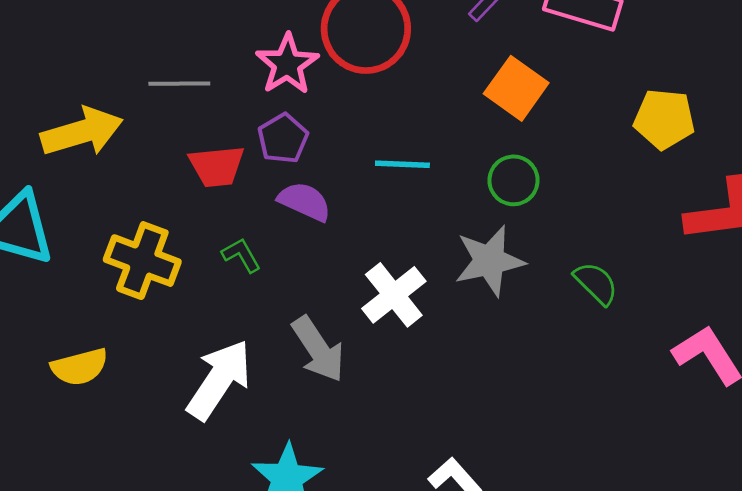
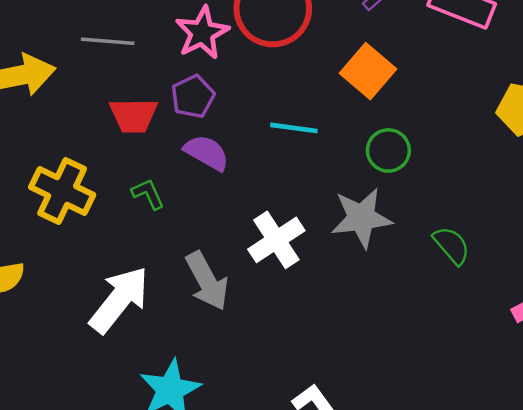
orange square: (516, 88) -> (368, 71), moved

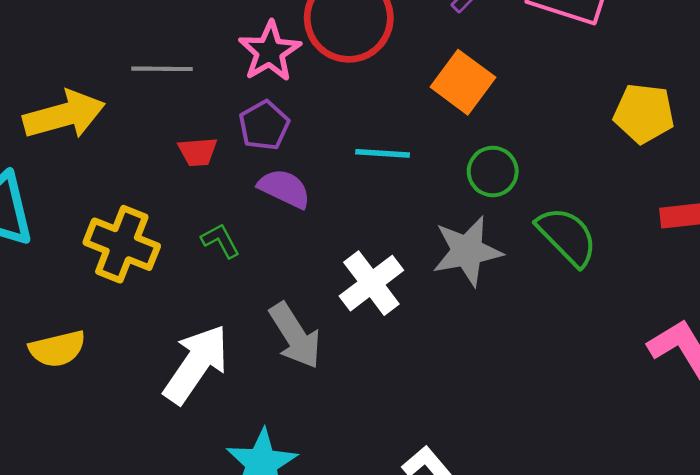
red trapezoid: (134, 115) -> (198, 152), size x0.7
green semicircle: (452, 245) -> (567, 236), moved, size x1.4

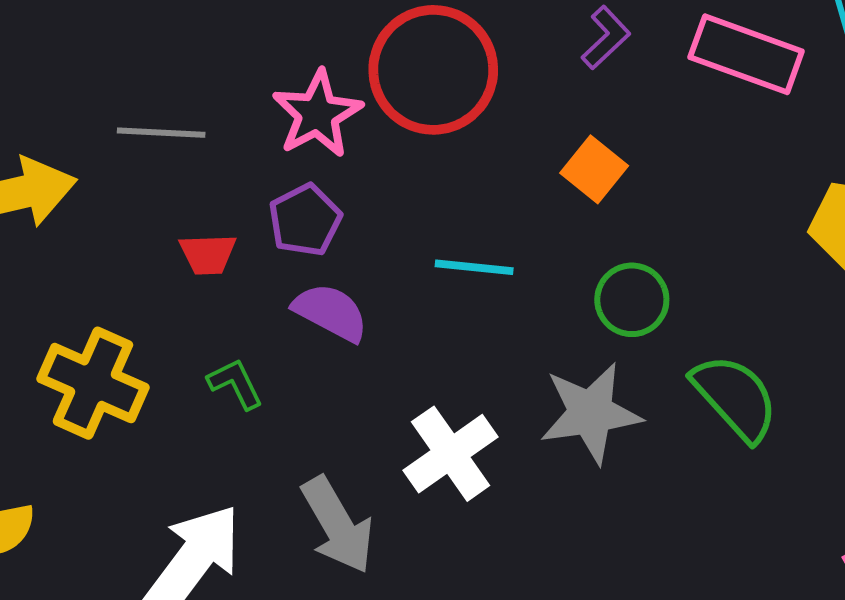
orange square: (463, 82) -> (594, 169), size x0.7

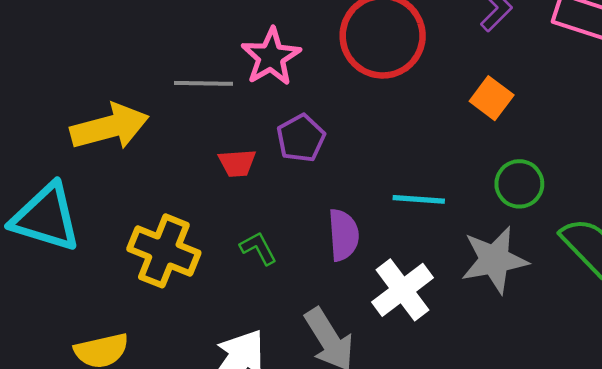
pink star: (317, 114) -> (271, 57), moved
cyan line: (474, 267) -> (419, 199), moved
purple semicircle: (331, 312) -> (343, 235), moved, turned 60

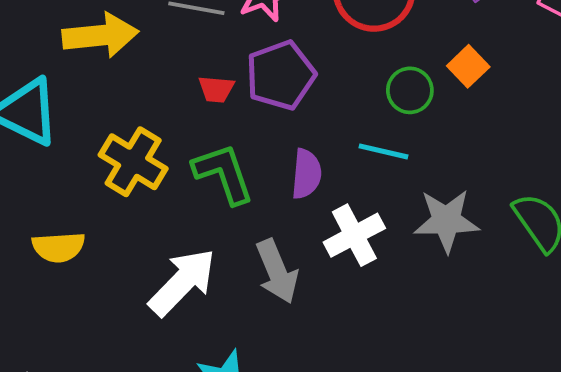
purple pentagon: (301, 138) -> (281, 75), size x1.5
green circle: (519, 184) -> (410, 90), moved
green L-shape: (258, 248) -> (223, 174), size x1.8

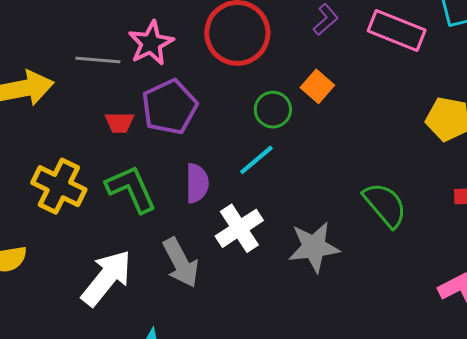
cyan line: (384, 151) -> (256, 160), turned -48
gray star: (446, 221) -> (314, 247), moved

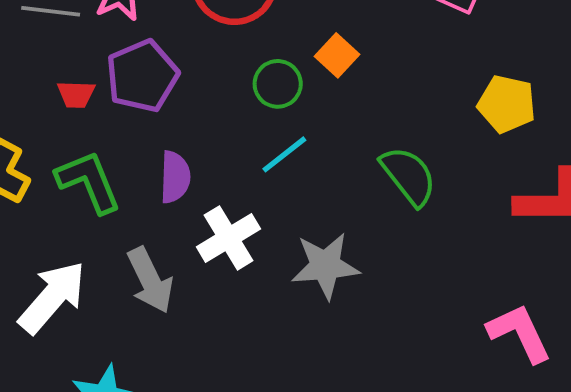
cyan line: (256, 160) -> (284, 154), moved
green semicircle: (385, 205) -> (408, 176), moved

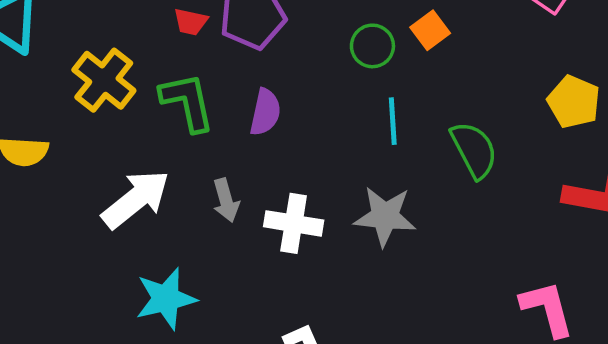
cyan line: (284, 154) -> (393, 121), moved, turned -66
white cross: (229, 238) -> (294, 223), moved, turned 30
gray arrow: (150, 280) -> (226, 200), size x0.7

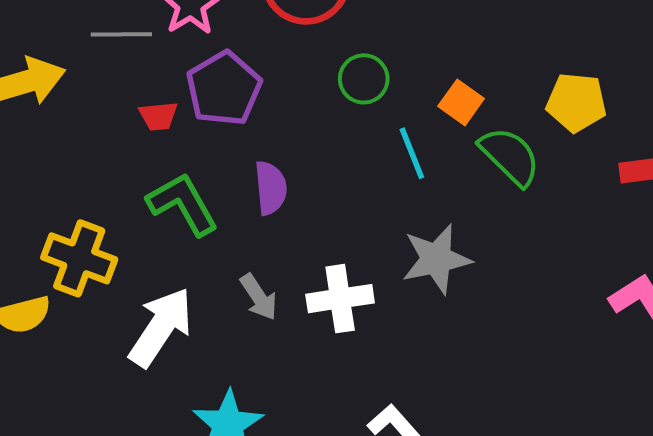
orange square: (430, 30) -> (461, 102), moved
yellow cross: (104, 80) -> (79, 258), moved
yellow pentagon: (574, 102) -> (576, 102), moved

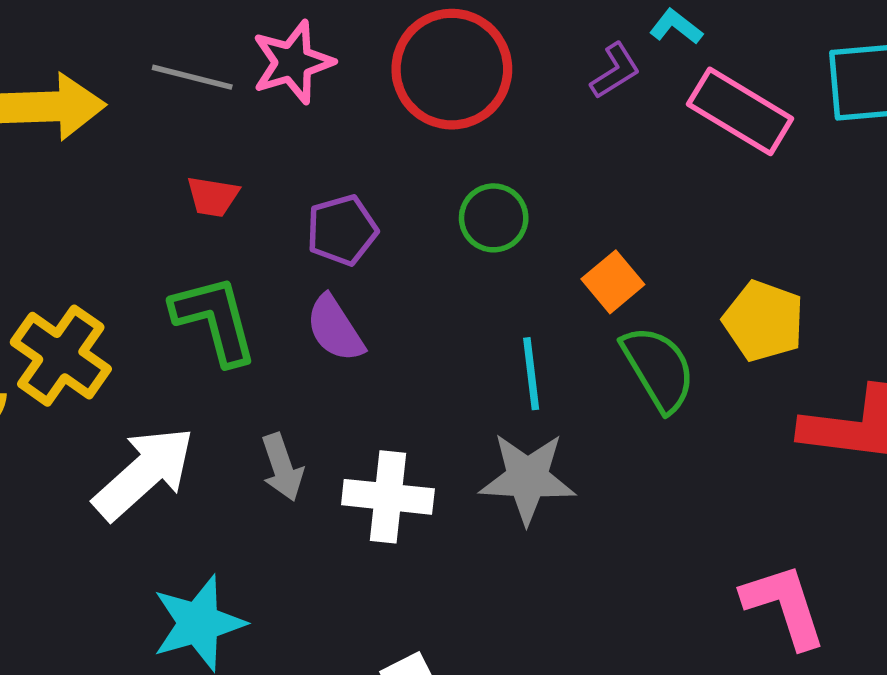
purple pentagon: (224, 89) -> (342, 230), moved, size x0.7
cyan line: (412, 153) -> (531, 374), moved
purple semicircle: (271, 188) -> (335, 329), turned 138

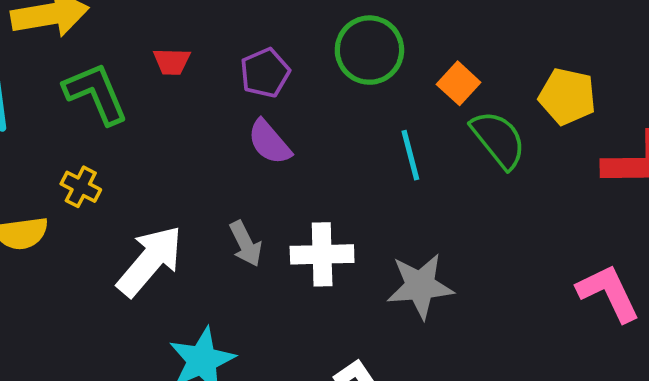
green circle: (494, 218) -> (369, 50), size x1.4
green L-shape: (215, 320) -> (96, 93), moved
yellow cross: (61, 356) -> (81, 187), size x0.6
gray star: (527, 478) -> (420, 286), moved

